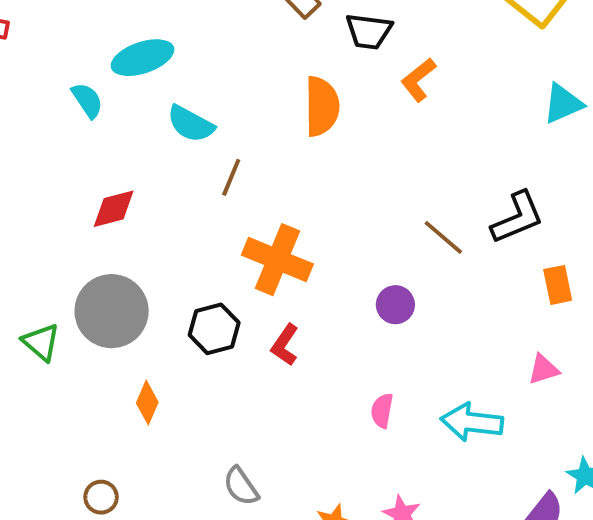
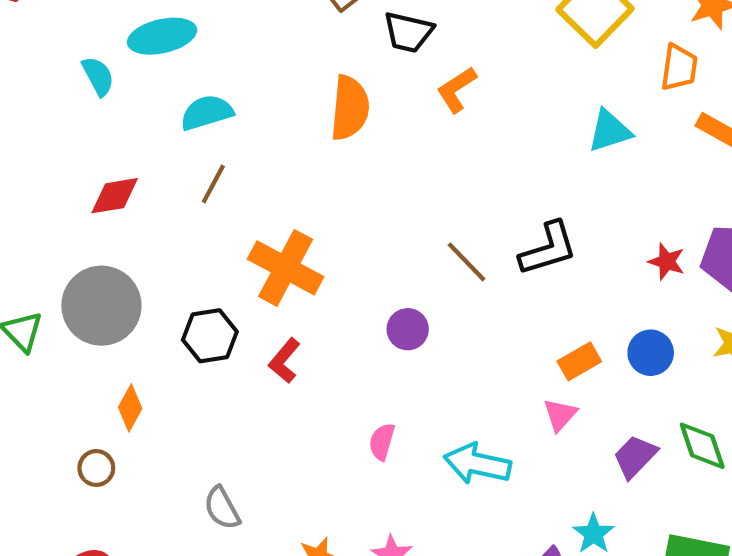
cyan semicircle: (191, 124) -> (207, 113), turned 129
brown line: (231, 177) -> (213, 184), moved
orange rectangle: (558, 285) -> (579, 361), moved, turned 66
pink triangle: (543, 369) -> (560, 415), turned -36
brown circle: (101, 497) -> (96, 468), moved

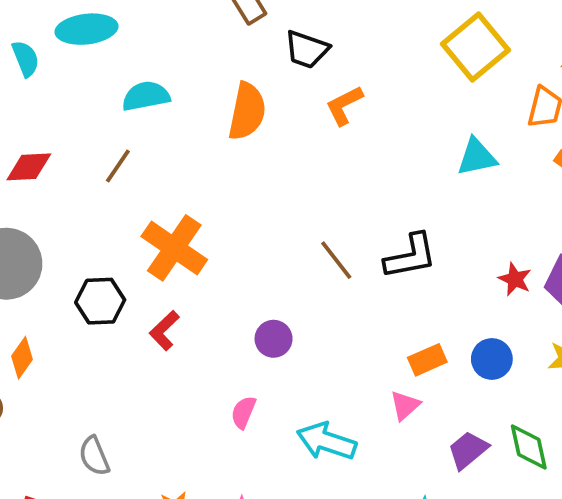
cyan semicircle: (207, 113) -> (146, 96), moved
purple circle: (408, 329) -> (274, 339), moved

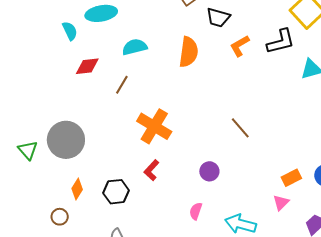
red diamond: (29, 167) -> (87, 66), moved
black L-shape: (410, 256) -> (281, 42), moved
black hexagon: (100, 301) -> (116, 192), moved

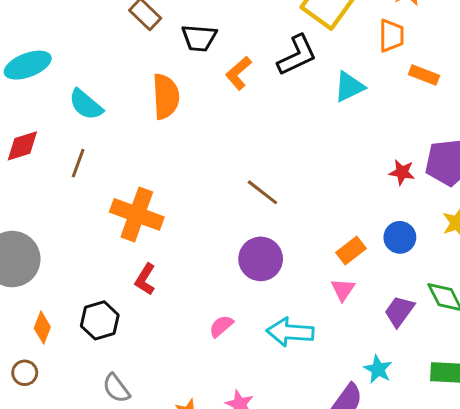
cyan semicircle: (135, 47) -> (86, 105), turned -115
purple circle: (209, 171) -> (261, 259), moved, size x1.5
pink semicircle: (196, 211) -> (221, 326), turned 42

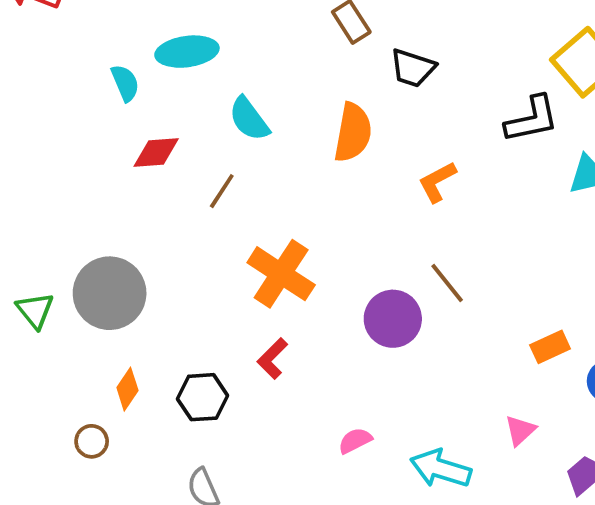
orange L-shape: (238, 73) -> (437, 182), moved
orange rectangle: (351, 251) -> (550, 347), moved
purple circle: (261, 259) -> (393, 319), moved

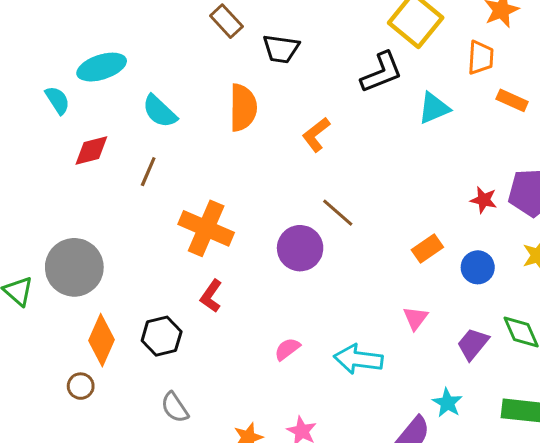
orange diamond: (127, 389) -> (102, 340), size x1.5

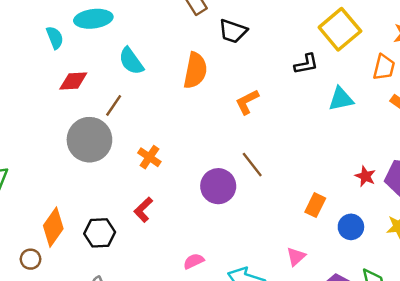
black L-shape: (382, 72) -> (306, 64), size x0.7
orange cross: (206, 228) -> (149, 157), size x0.6
orange rectangle: (427, 249) -> (315, 205), turned -40
gray circle: (74, 267) -> (89, 140), moved

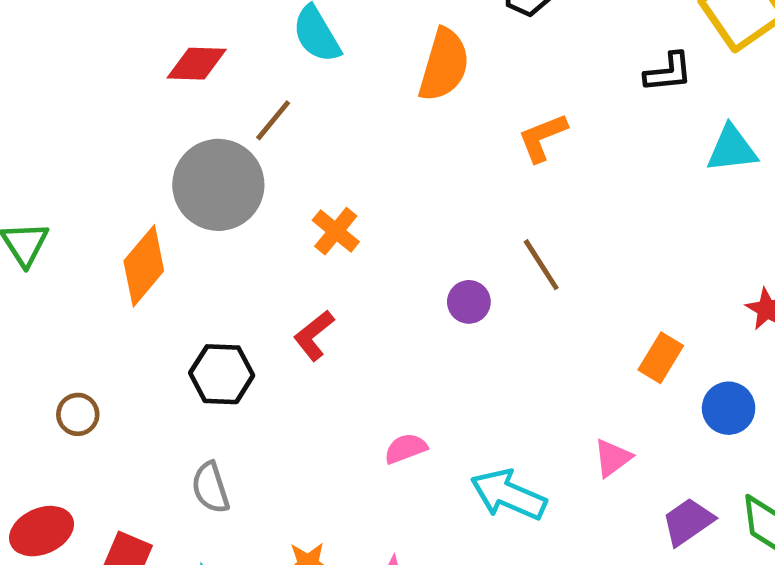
purple circle: (218, 186) -> (469, 302), size x0.6
orange diamond: (53, 227) -> (144, 266), moved

